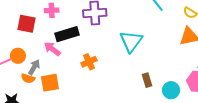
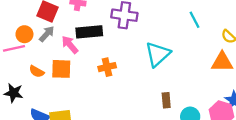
orange circle: (18, 56) -> (24, 34), moved
gray arrow: (34, 67) -> (47, 34), moved
orange square: (50, 83) -> (61, 69), moved

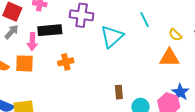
pink arrow: (70, 45) -> (32, 42), turned -138
cyan triangle: (158, 54) -> (112, 36), moved

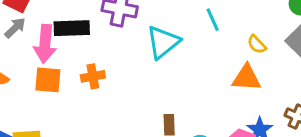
pink arrow: (32, 42) -> (45, 44), size x1.4
orange square: (24, 63) -> (48, 80), moved

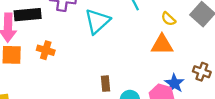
orange cross: (93, 76) -> (46, 50), turned 30

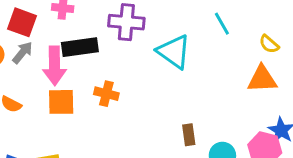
cyan triangle: (97, 21) -> (174, 52), turned -40

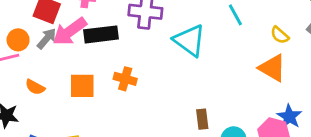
pink arrow: (54, 66) -> (70, 31), moved, turned 54
orange triangle: (262, 79) -> (272, 68), turned 32

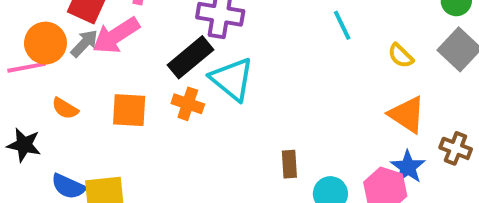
black rectangle: (101, 34) -> (190, 57), moved, turned -36
orange circle: (18, 40) -> (45, 43), size x1.4
cyan triangle: (190, 40) -> (232, 79), moved
orange triangle: (272, 68) -> (407, 114), moved

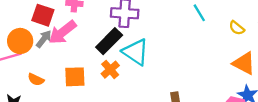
orange cross: (188, 104) -> (110, 70), turned 36

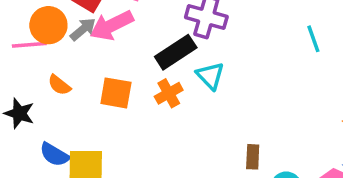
cyan triangle: (136, 52) -> (210, 76), size x0.7

